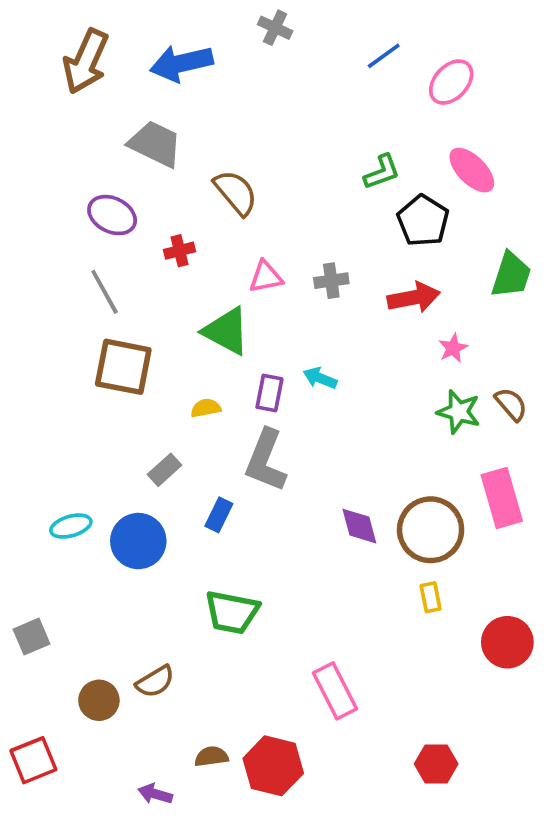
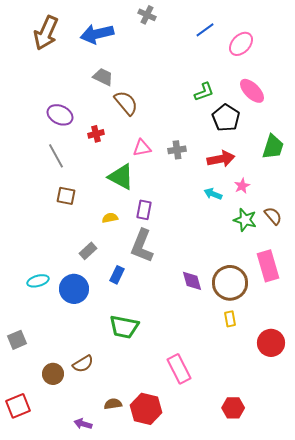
gray trapezoid: (155, 144) -> (103, 77), moved, size x0.7
brown square: (123, 367) -> (66, 196), size x0.6
cyan arrow: (320, 378) -> (213, 194), moved

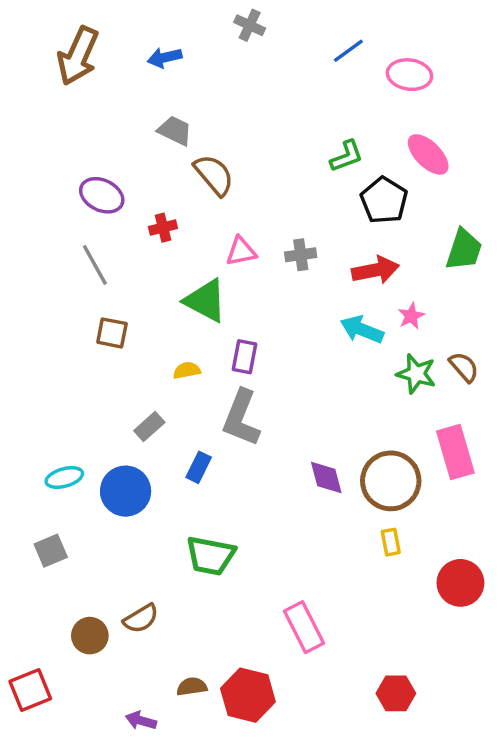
blue arrow: (97, 34) -> (165, 58), size x0.6
pink ellipse: (241, 44) -> (409, 75), turned 55
cyan arrow: (213, 194) -> (362, 330), size x1.4
gray square: (17, 340) -> (51, 551), moved

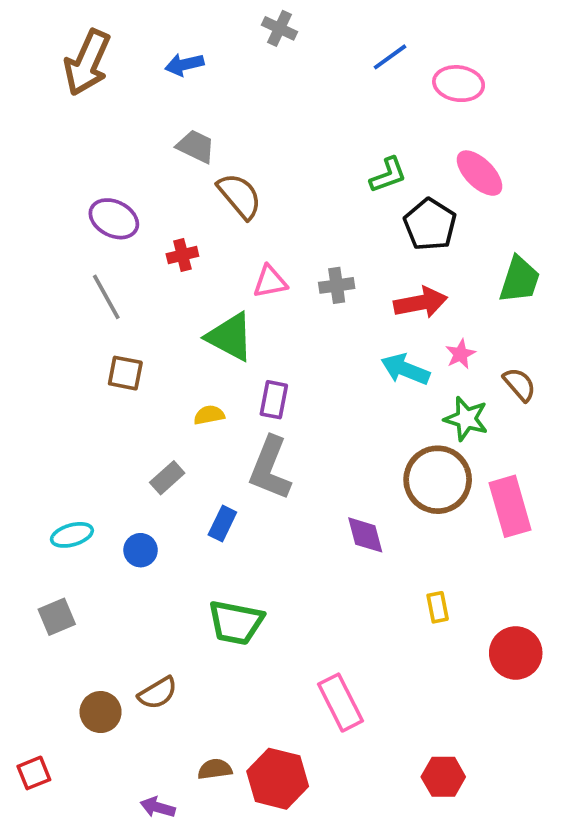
brown semicircle: (464, 367) -> (520, 384), moved
brown circle: (391, 481) -> (438, 480), moved
blue circle: (126, 491) -> (141, 550), size x0.6
red square: (30, 690) -> (34, 773), size x0.7

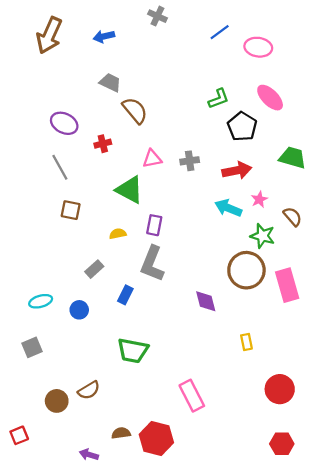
green trapezoid: (520, 280) -> (293, 158), turned -92
red circle: (516, 653) -> (280, 389), moved
red hexagon: (443, 777) -> (282, 444), moved

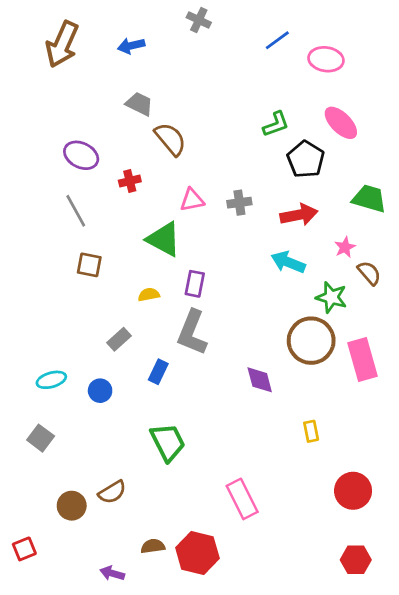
pink star: (259, 199) -> (345, 247), moved
gray square: (32, 347) -> (41, 438), turned -30
green trapezoid: (133, 351) -> (168, 442), turned -128

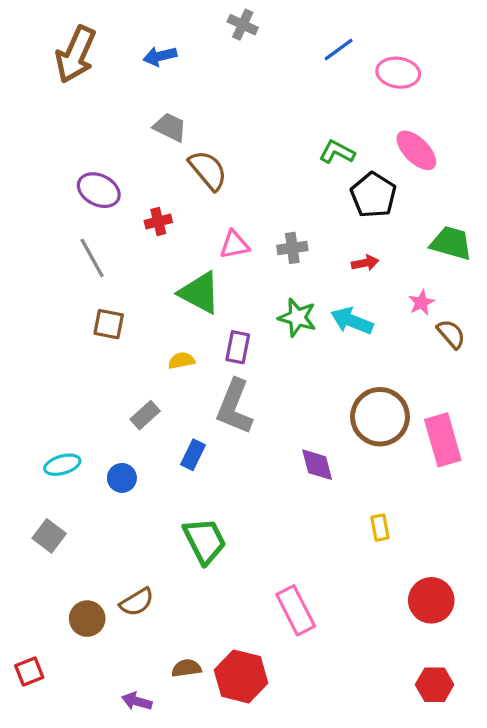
green L-shape: (276, 124) -> (337, 152), turned -132
red arrow: (299, 215) -> (365, 263), size x0.6
green star: (331, 297) -> (297, 317), moved

